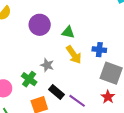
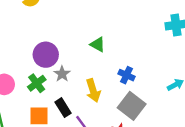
purple circle: (40, 25) -> (46, 55), moved
yellow arrow: (74, 55) -> (93, 90), moved

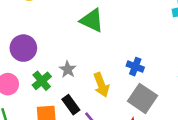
green triangle: (98, 44) -> (92, 20), moved, size x1.5
purple circle: (46, 55) -> (23, 48), moved

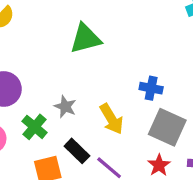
green triangle: (92, 20) -> (85, 39), turned -30

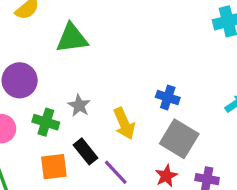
green triangle: (85, 39) -> (72, 38), moved
green cross: (35, 127) -> (46, 122), turned -30

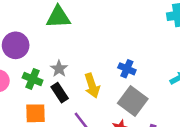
black rectangle: (86, 151) -> (60, 93), moved

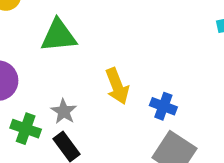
yellow arrow: (92, 86) -> (117, 86), moved

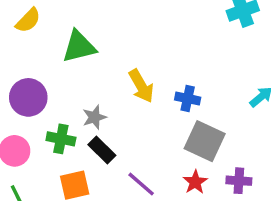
gray star: (64, 111) -> (94, 117), turned 30

